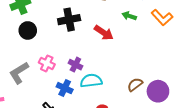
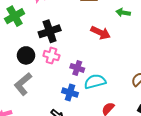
black cross: (69, 20) -> (50, 31), moved
black circle: (28, 30) -> (26, 55), moved
pink cross: (47, 63) -> (51, 56), moved

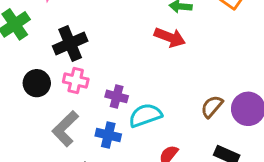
red arrow: (100, 33) -> (170, 37), moved
gray L-shape: (23, 84) -> (65, 129), moved

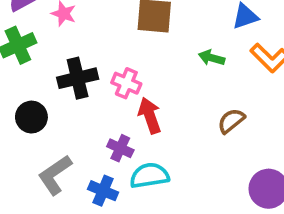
red arrow: (170, 37) -> (150, 116), moved, turned -140
pink cross: (76, 81) -> (126, 83), moved
brown semicircle: (212, 107) -> (231, 121), moved

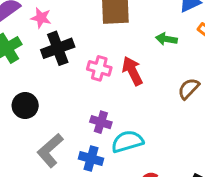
black cross: (78, 78) -> (58, 48), moved
red arrow: (150, 116) -> (132, 71), moved

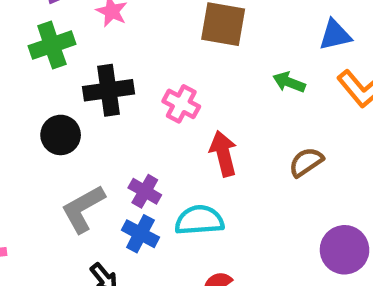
black cross: (58, 48) -> (108, 90), moved
red arrow: (132, 71) -> (223, 154), moved
purple cross: (101, 122) -> (145, 191), moved

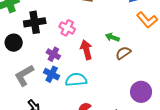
green arrow: (289, 82) -> (112, 37), moved
purple cross: (145, 191) -> (53, 54), moved
blue cross: (140, 234) -> (52, 74), moved

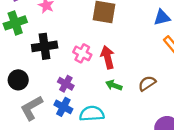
green arrow: (112, 37) -> (114, 85), moved
black circle: (14, 43) -> (18, 80), moved
red arrow: (86, 50) -> (108, 57), moved

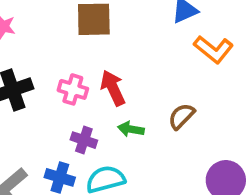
purple cross: (66, 84) -> (84, 140), moved

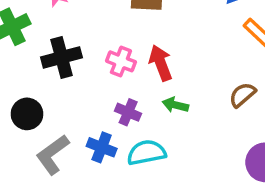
brown semicircle: (181, 116) -> (242, 95), moved

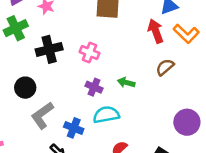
red arrow: (161, 63) -> (156, 31), moved
brown semicircle: (242, 95) -> (165, 67), moved
blue cross: (102, 147) -> (74, 128), moved

